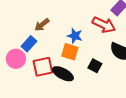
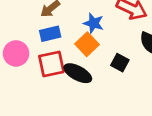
blue rectangle: (29, 44) -> (50, 34), moved, turned 35
orange square: (70, 52) -> (87, 44), turned 30

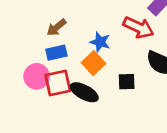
pink circle: (16, 53) -> (37, 76), moved
black square: (120, 63) -> (127, 82), turned -30

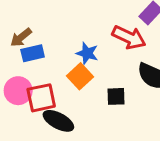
brown arrow: (56, 27) -> (21, 37), moved
blue rectangle: (56, 53) -> (33, 53), moved
black ellipse: (84, 92) -> (58, 121), moved

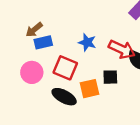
red arrow: (129, 37) -> (122, 49), moved
orange square: (80, 76) -> (89, 89), moved, turned 30
red square: (41, 98) -> (65, 68), moved, turned 35

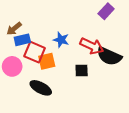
red square: (65, 68) -> (35, 52), moved
orange square: (89, 89) -> (47, 61), moved

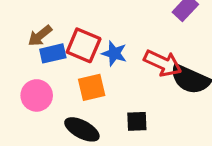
red square: (35, 52) -> (84, 45), moved
black square: (82, 70) -> (137, 121), moved

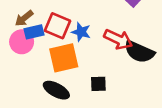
orange square: (92, 87) -> (64, 58), size x1.4
pink circle: (37, 95) -> (22, 42), moved

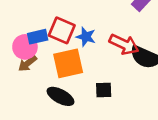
brown arrow: (24, 18) -> (27, 63), moved

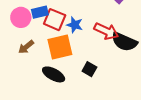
blue rectangle: (38, 37) -> (40, 12), moved
pink circle: (25, 47) -> (21, 17), moved
black square: (104, 90) -> (89, 69), turned 32

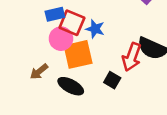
pink circle: (21, 17) -> (61, 39), moved
red arrow: (106, 31) -> (132, 57), moved, turned 85
brown arrow: (26, 47) -> (39, 72), moved

